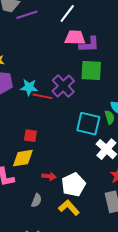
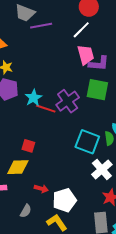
pink trapezoid: (75, 38) -> (86, 55), turned 65
cyan star: (29, 87) -> (34, 98), turned 30

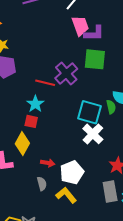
cyan star: (34, 98) -> (35, 104), moved
yellow diamond: (18, 167) -> (22, 143), turned -55
white cross: (102, 169) -> (93, 134), moved
gray semicircle: (26, 211) -> (42, 184), moved, turned -40

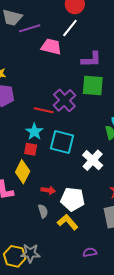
pink trapezoid: (80, 26) -> (51, 47), moved, turned -55
cyan square: (89, 112) -> (62, 142), moved
white pentagon: (72, 172) -> (73, 199), turned 30

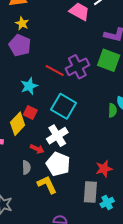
cyan star: (34, 132) -> (29, 86), moved
red square: (31, 149) -> (30, 112), moved
white cross: (93, 160) -> (57, 136), moved

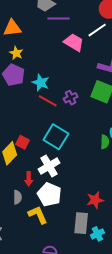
purple cross: (77, 67) -> (71, 98), size x0.6
cyan star: (29, 86) -> (41, 82), moved, turned -30
red arrow: (37, 149) -> (29, 179), turned 64

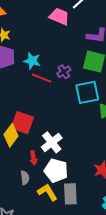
cyan square: (56, 137) -> (87, 92), moved, turned -35
red square: (23, 142) -> (22, 123), size x1.6
gray rectangle: (81, 223) -> (70, 194), moved

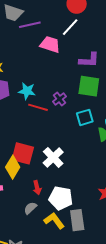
cyan square: (87, 92) -> (85, 117), size x0.7
white cross: (52, 142) -> (53, 157), moved
gray semicircle: (25, 178) -> (30, 208), turned -120

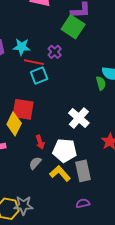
green square: (89, 86) -> (73, 27), moved, turned 30
cyan square: (85, 117) -> (39, 76), moved
white cross: (53, 157) -> (79, 118), moved

